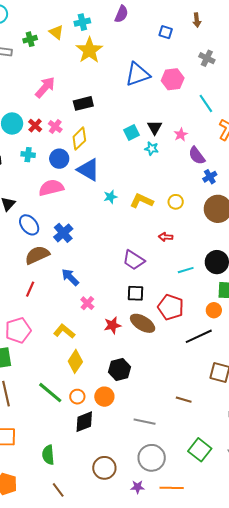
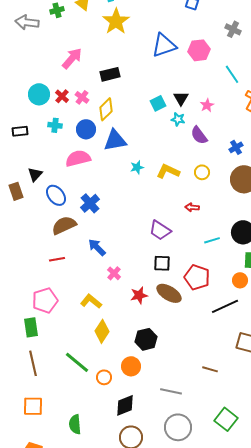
purple semicircle: (197, 156) -> (199, 135), moved
blue triangle: (88, 170) -> (115, 140), turned -40
red line: (30, 289) -> (57, 259), turned 56
orange circle: (77, 397) -> (104, 377), moved
black diamond: (84, 422) -> (125, 405), moved

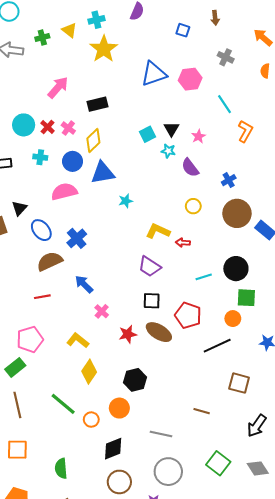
yellow L-shape: (168, 171) -> (158, 231), moved
green rectangle: (31, 327) -> (15, 367), turned 60

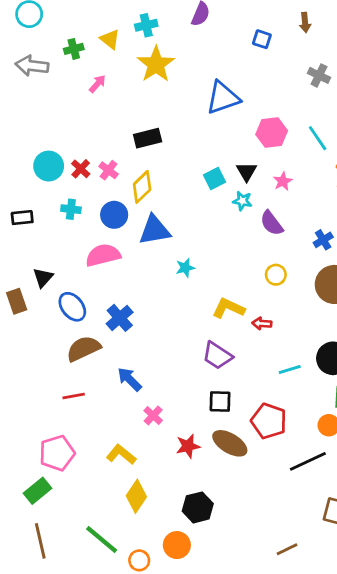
pink hexagon: (190, 79) -> (272, 133), moved
pink arrow: (58, 87) -> (97, 84), moved, size x0.6
brown line: (202, 411) -> (287, 549), turned -42

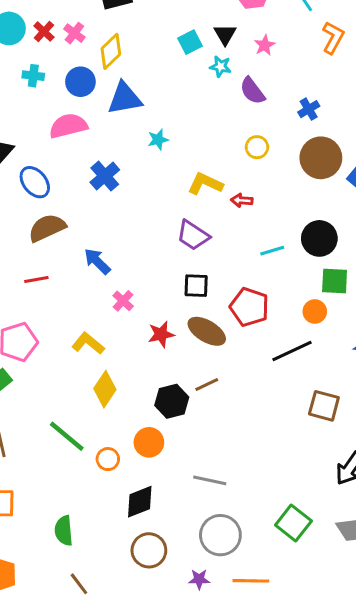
blue cross: (120, 318) -> (105, 176), moved
brown line: (287, 549) -> (207, 385), moved

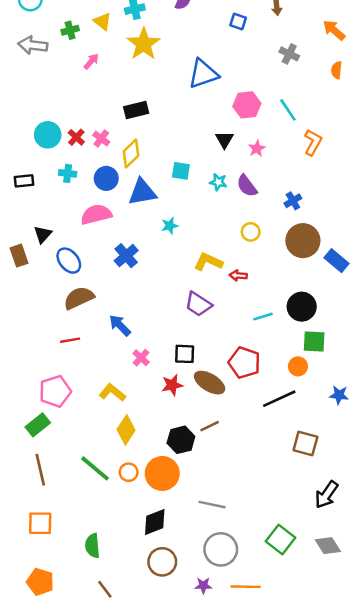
cyan square: (190, 42) -> (181, 171), moved, turned 36
cyan star: (220, 67) -> (218, 182), moved
black square: (196, 286) -> (185, 354), moved
orange circle: (149, 442) -> (162, 473), size x1.4
orange circle: (108, 459) -> (129, 472), moved

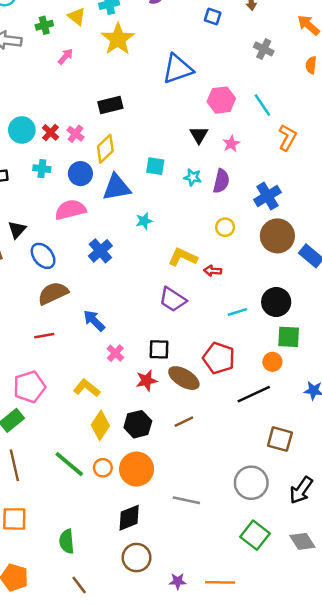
purple semicircle: (247, 186) -> (221, 181), turned -130
blue cross: (293, 201) -> (267, 196), size x1.5
black hexagon: (181, 440) -> (138, 424), moved
gray circle: (221, 549) -> (251, 483), moved

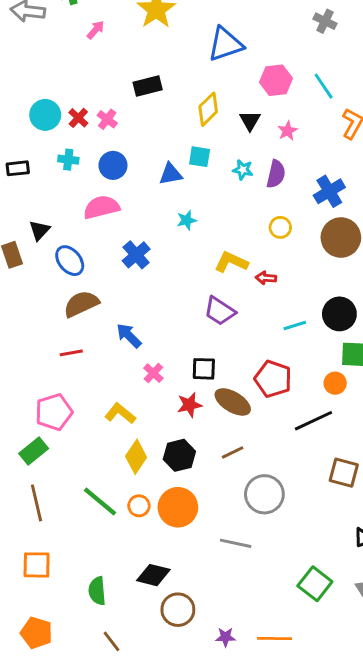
yellow diamond: (105, 149) -> (208, 109), moved
blue triangle: (117, 187) -> (171, 174), moved, size x0.7
gray circle: (251, 483) -> (264, 494), moved
black diamond: (129, 518) -> (153, 575), moved, turned 36

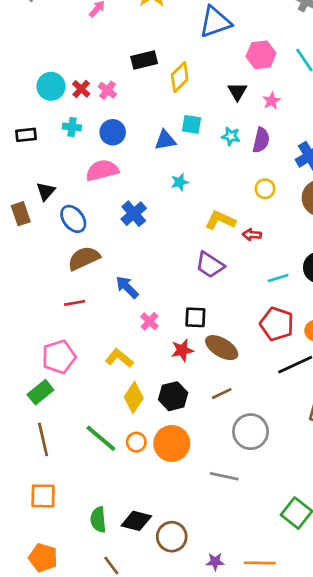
yellow diamond: (208, 109) -> (180, 77), moved
red pentagon: (273, 379) -> (277, 324), moved
black diamond: (153, 575) -> (136, 521), moved

